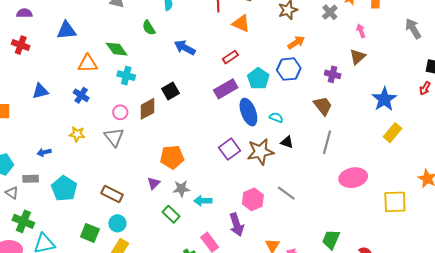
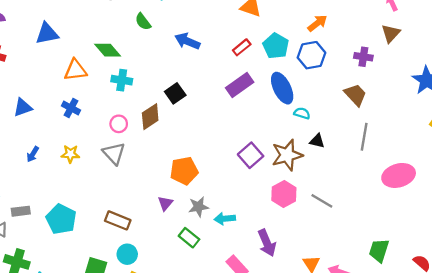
cyan pentagon: (258, 79) -> (276, 46), moved
blue ellipse: (248, 112) -> (282, 88), moved
blue arrow: (44, 152) -> (33, 154), moved, turned -40
pink hexagon: (253, 199) -> (284, 194), moved

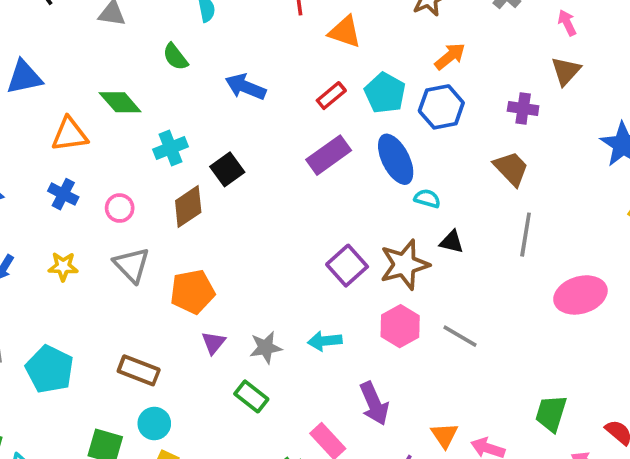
cyan cross: (122, 80) -> (171, 148), moved, turned -30
pink circle: (119, 124) -> (120, 208), moved
orange pentagon: (184, 171) -> (192, 292), moved
cyan arrow: (225, 219) -> (325, 341), moved

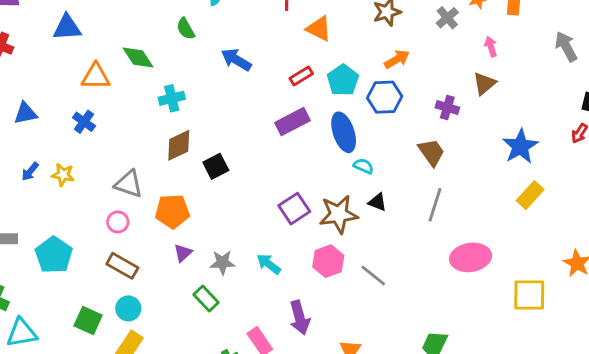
black square: (227, 169) -> (216, 166), moved
pink circle: (120, 208) -> (118, 222), moved
gray triangle: (132, 265) -> (129, 184), turned -36
yellow star: (63, 266) -> (63, 175), moved
cyan arrow: (325, 341) -> (269, 264), turned 35

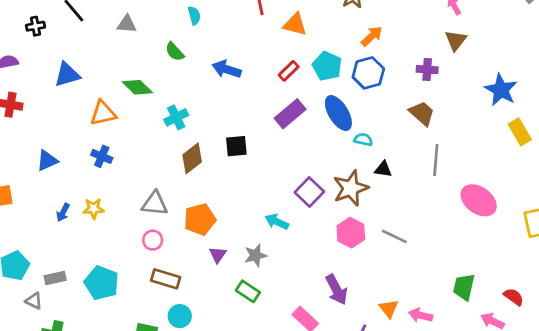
black square: (216, 166) -> (236, 146), moved, turned 35
yellow rectangle: (530, 195) -> (520, 132), turned -60
pink ellipse: (471, 257) -> (479, 200), turned 57
cyan arrow: (269, 264) -> (277, 222), moved

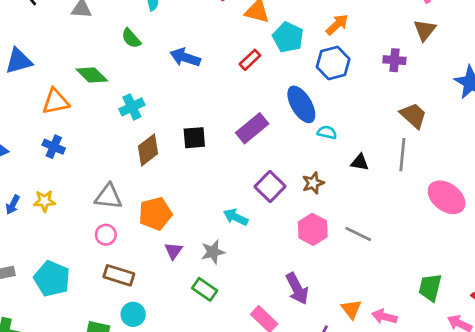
cyan pentagon: (327, 66) -> (288, 37), moved
brown trapezoid: (422, 113) -> (413, 116), moved
purple rectangle: (290, 114) -> (252, 128), moved
black triangle: (383, 169) -> (360, 162), moved
brown star: (351, 188) -> (313, 183), size x0.6

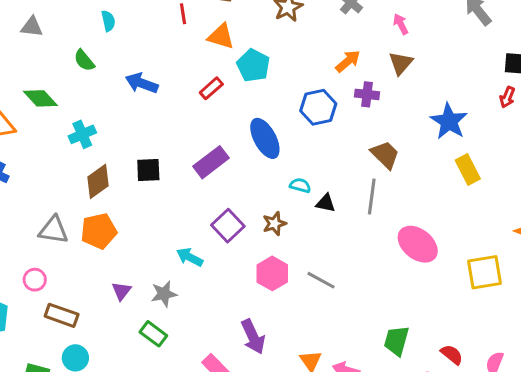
orange arrow: (337, 25) -> (348, 61), moved
blue hexagon: (333, 63) -> (318, 107), moved
cyan semicircle: (327, 132) -> (300, 185), moved
orange pentagon: (155, 214) -> (99, 231), moved
pink circle: (106, 235) -> (35, 280), moved

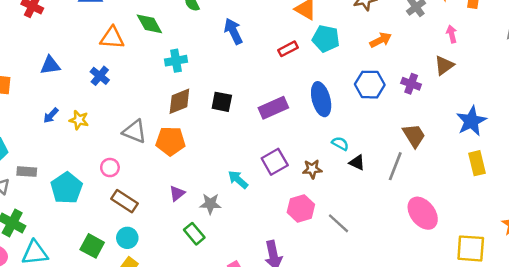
orange arrow: (348, 61) -> (381, 40), moved
cyan pentagon: (253, 65) -> (326, 39), turned -30
blue arrow: (142, 83) -> (233, 31), turned 30

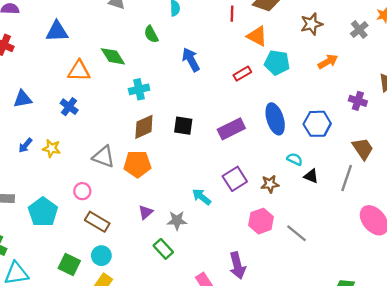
blue hexagon: (370, 85) -> (317, 124), moved

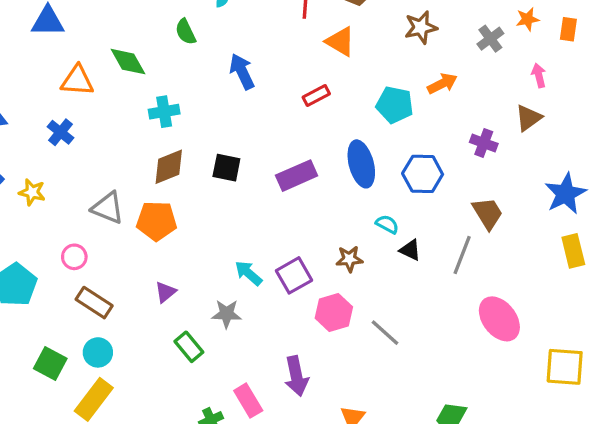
cyan pentagon: (277, 63) -> (395, 105), moved
purple square: (235, 179) -> (294, 275), moved
gray star: (177, 221) -> (227, 314), moved

